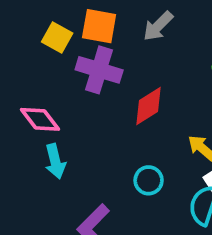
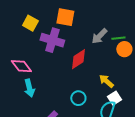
orange square: (99, 26) -> (65, 17), moved
gray arrow: (158, 26) -> (99, 36), moved

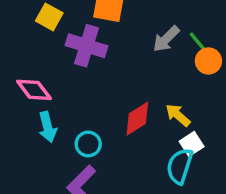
green line: (118, 38) -> (198, 42), turned 56
red diamond: (78, 59) -> (137, 119), moved
cyan circle: (78, 98) -> (88, 144), moved

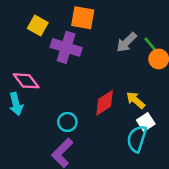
cyan arrow: (48, 127) -> (16, 104), moved

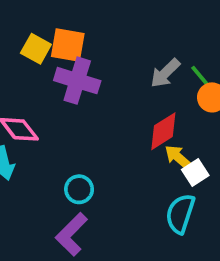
orange square: (83, 18) -> (68, 45), moved
red diamond: (105, 103) -> (163, 131), moved
white square: (146, 122) -> (195, 172), moved

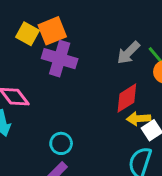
orange square: (68, 45) -> (52, 31), turned -32
yellow arrow: (178, 157) -> (139, 119), turned -45

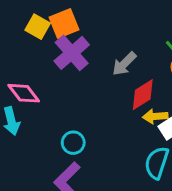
gray arrow: (128, 53) -> (124, 64), moved
purple cross: (60, 59) -> (72, 53), turned 32

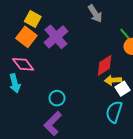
orange square: (64, 24) -> (26, 37), moved, turned -30
gray arrow: (124, 64) -> (95, 14), moved, turned -78

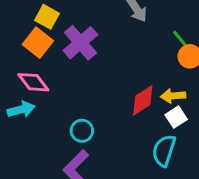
red diamond: (105, 65) -> (143, 100), moved
yellow arrow: (113, 80) -> (173, 96), moved
cyan arrow: (15, 83) -> (21, 110), turned -90

